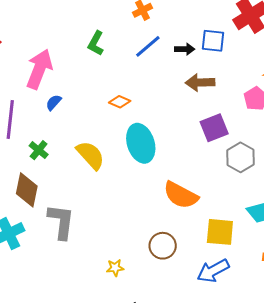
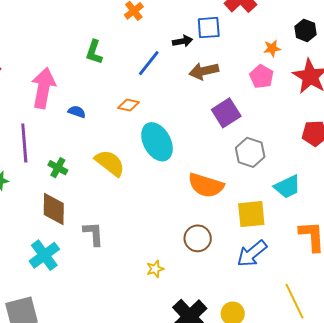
blue line: (148, 46) -> (149, 63), moved
blue semicircle: (54, 102) -> (77, 112), moved, turned 78
gray hexagon: (240, 157) -> (250, 152), moved
gray L-shape: (61, 222) -> (93, 234), size x0.7

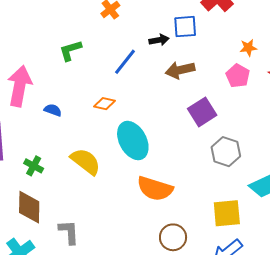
green L-shape: (94, 52) -> (70, 50), turned 55
orange semicircle: (206, 185) -> (155, 189), moved

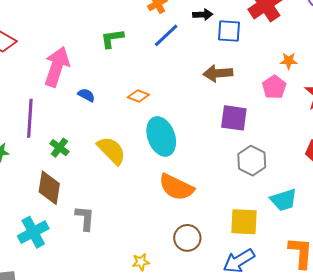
black arrow: (159, 40) -> (203, 15), moved
blue line: (125, 62) -> (166, 35), moved
purple square: (202, 112) -> (234, 118), turned 32

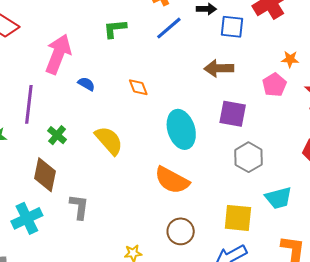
orange diamond: (138, 96) -> (138, 87), turned 45
cyan ellipse: (161, 136) -> (181, 129), moved

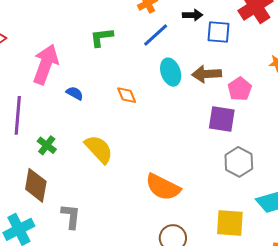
pink pentagon: (274, 85) -> (240, 89), moved
cyan ellipse: (181, 129) -> (171, 72), moved, size x0.7

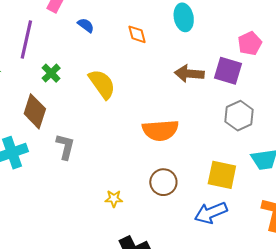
brown arrow: (207, 74) -> (189, 74), moved
orange semicircle: (163, 187) -> (160, 130), turned -39

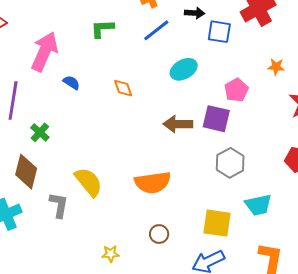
cyan ellipse: (184, 17) -> (184, 69), moved, turned 76
yellow semicircle: (102, 84) -> (89, 182), moved
brown circle: (163, 182) -> (159, 234), size x0.7

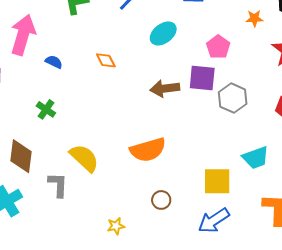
green cross: (40, 132) -> (46, 109), moved
gray hexagon: (230, 163) -> (233, 98), moved

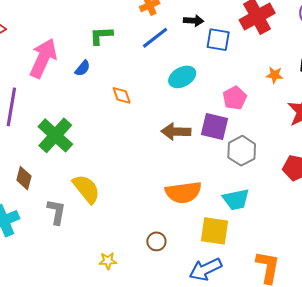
blue semicircle: (54, 62) -> (83, 68), moved, turned 96
green cross: (46, 109) -> (55, 135), size x1.8
orange semicircle: (148, 150) -> (183, 192), moved
brown diamond: (21, 156) -> (24, 178), size x0.7
cyan trapezoid: (256, 158) -> (236, 199), moved

